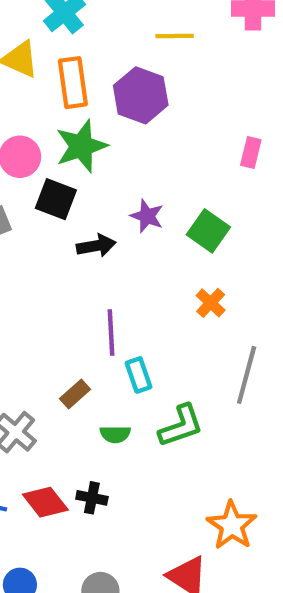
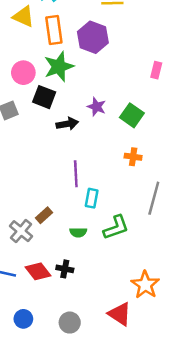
orange cross: (211, 303) -> (133, 157), turned -35
cyan rectangle: (139, 375) -> (92, 198), turned 30
brown rectangle: (75, 394) -> (44, 215), moved

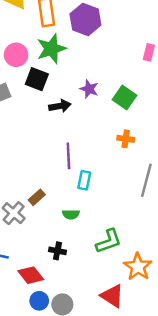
green L-shape: (116, 227) -> (109, 241), moved
red diamond: (38, 271) -> (31, 275), moved
blue circle: (23, 319) -> (39, 301), moved

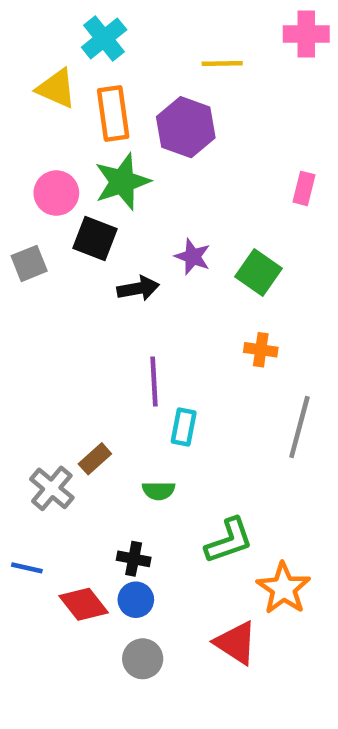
blue circle: (39, 301) -> (136, 600), moved

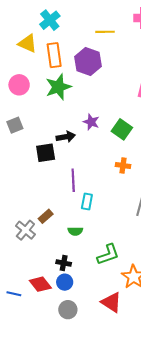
pink circle: (56, 193) -> (19, 85), moved
black square: (95, 238) -> (46, 153), moved, turned -30
blue line: (27, 568) -> (14, 294), moved

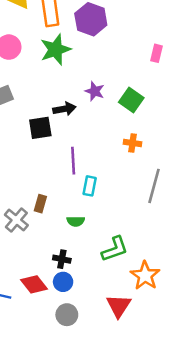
brown rectangle: (46, 216) -> (40, 204), turned -32
red triangle: (111, 302) -> (119, 306), turned 30

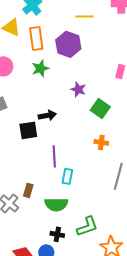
green star: (55, 50) -> (40, 68), size x0.7
purple star: (95, 91) -> (78, 89), moved
green semicircle: (76, 221) -> (56, 204), size x1.6
black cross: (62, 259) -> (57, 234), moved

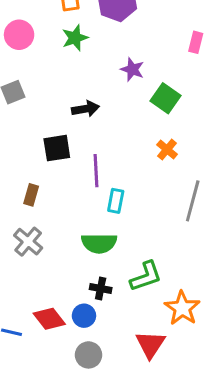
black square: (28, 130) -> (57, 148), moved
orange cross: (101, 142) -> (167, 150), turned 32
brown rectangle: (28, 190) -> (31, 195), moved

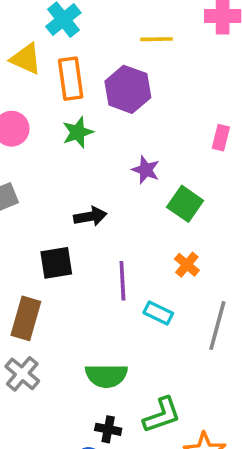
purple line: (96, 171) -> (122, 281), moved
brown rectangle: (31, 195) -> (26, 318), size x1.6
cyan rectangle: (116, 201) -> (158, 313), moved, turned -75

